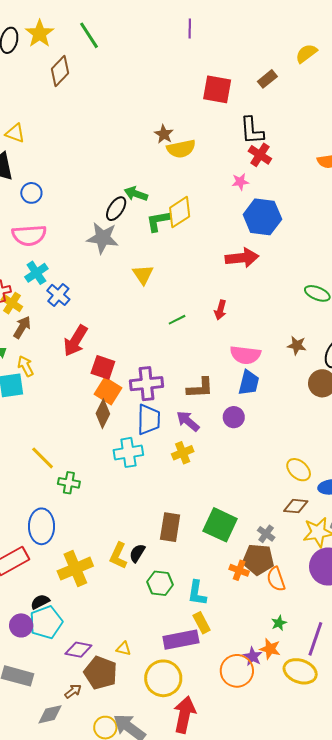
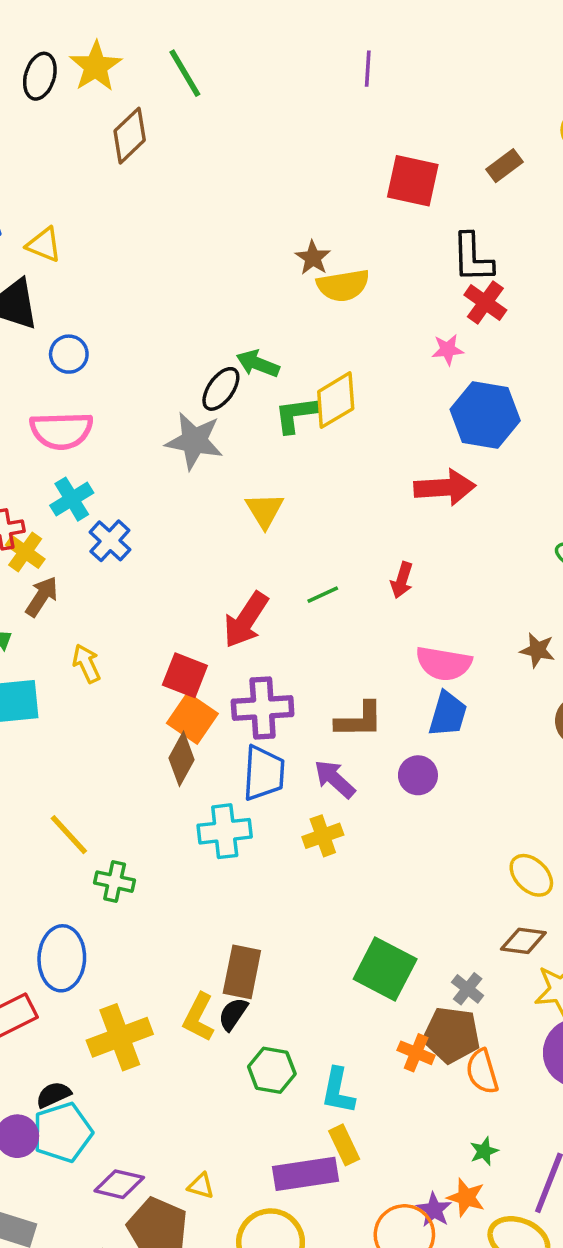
red arrow: (75, 341) -> (246, 620), moved
yellow arrow: (26, 366) -> (86, 663), moved
brown rectangle: (170, 527) -> (242, 972), moved

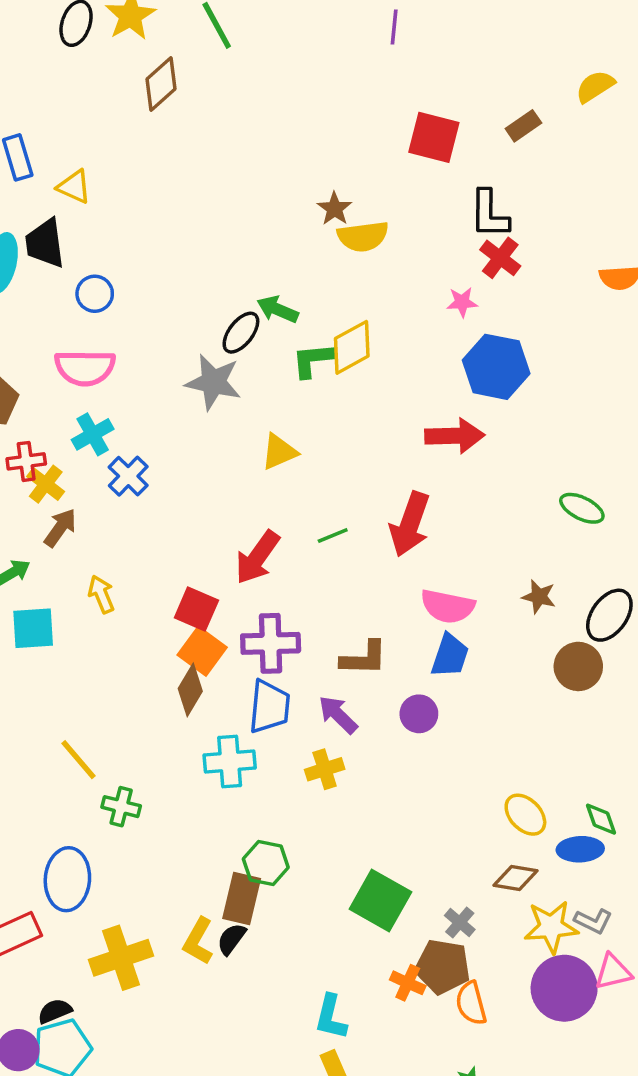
yellow triangle: (264, 510) -> (279, 452), turned 36
red arrow: (402, 580) -> (410, 524), size x1.8
green hexagon: (272, 1070) -> (266, 863), moved

